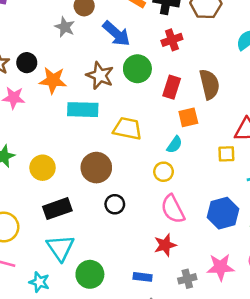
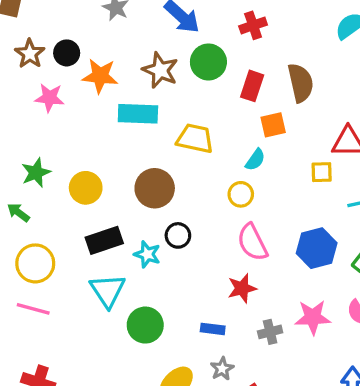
cyan star: (39, 282) -> (147, 254), moved

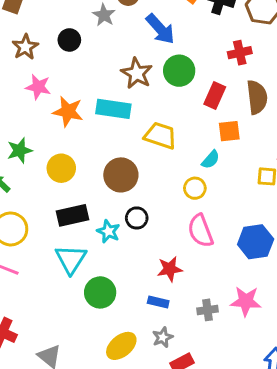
red cross: (253, 25) -> (240, 53), moved
black circle: (67, 53) -> (69, 40), moved
orange star: (100, 76) -> (68, 111), moved
red star: (242, 288) -> (170, 269), moved

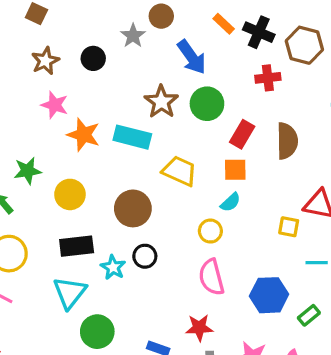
red cross: (240, 53) -> (268, 78), moved
orange square: (229, 131) -> (235, 170), moved
red star: (170, 269) -> (199, 328), moved

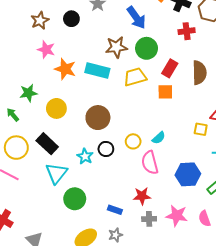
brown star: (161, 102) -> (116, 47), turned 30
yellow trapezoid: (180, 171) -> (135, 77), moved, turned -40
cyan semicircle: (230, 202) -> (159, 138), moved
yellow circle: (210, 231) -> (133, 141), moved
black rectangle: (77, 246) -> (47, 144), moved, turned 50

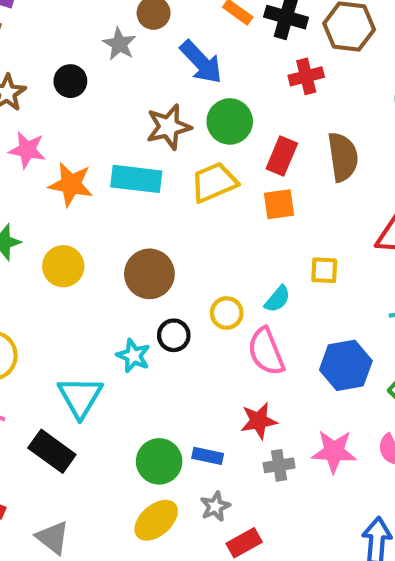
yellow square: (201, 129) -> (324, 270), moved
black rectangle: (47, 144) -> (52, 451), moved
green circle: (75, 199) -> (159, 461), moved

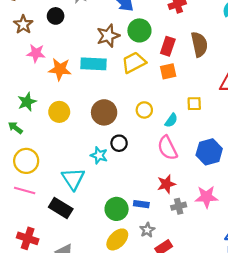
yellow circle: (227, 313) -> (144, 110), moved

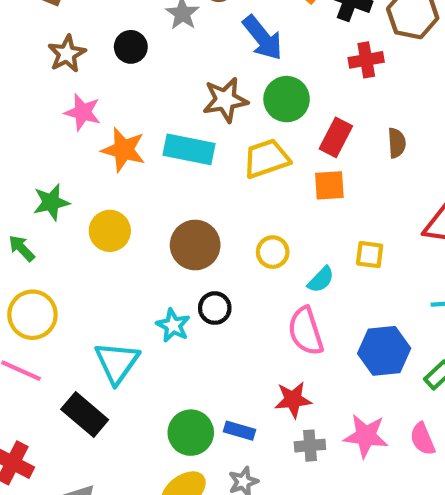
brown semicircle: (199, 44) -> (397, 143), size x0.6

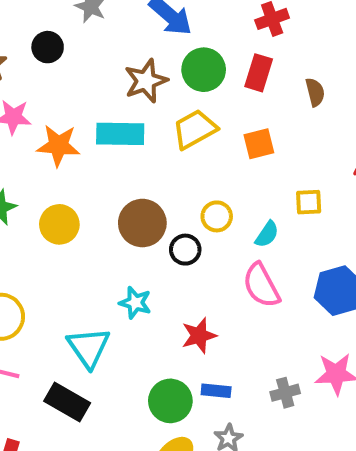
red rectangle: (336, 137) -> (259, 73), moved
black circle: (215, 308) -> (185, 250), moved
red star: (293, 400) -> (199, 336), moved

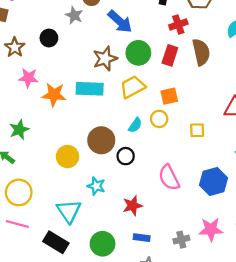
brown semicircle: (315, 92) -> (201, 52), moved, size x1.6
yellow circle: (217, 216) -> (159, 119), moved
yellow circle: (59, 224) -> (67, 157), moved
cyan semicircle: (267, 234) -> (135, 125), moved
green circle: (170, 401) -> (103, 244), moved

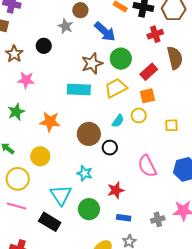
red rectangle: (170, 55) -> (149, 72), moved, turned 30
orange star: (54, 95) -> (50, 122), moved
green star: (19, 130) -> (16, 112), moved
yellow circle: (67, 157) -> (40, 156), moved
green circle: (103, 244) -> (89, 209), moved

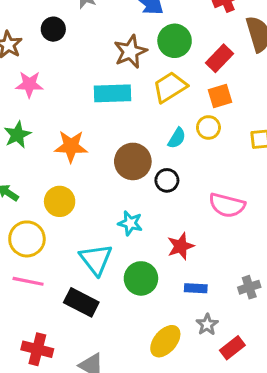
pink semicircle: (147, 166) -> (227, 205), turned -45

